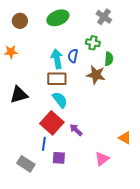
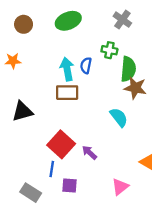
green semicircle: (109, 59) -> (128, 69), size x1.5
brown star: (96, 75) -> (135, 88), moved
cyan semicircle: (60, 100) -> (119, 117), moved

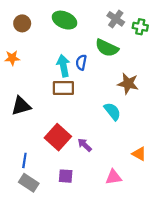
green ellipse: (68, 21) -> (65, 20), turned 45
green cross: (109, 50) -> (140, 27), moved
green semicircle: (128, 69) -> (107, 48), moved, turned 110
blue line: (52, 169) -> (24, 160), moved
pink triangle: (120, 187) -> (114, 177), turned 30

